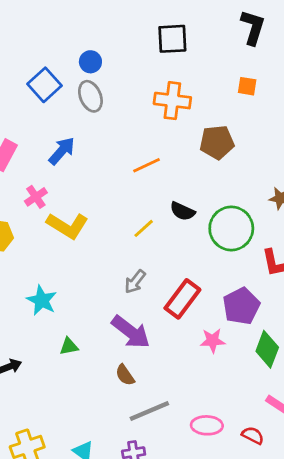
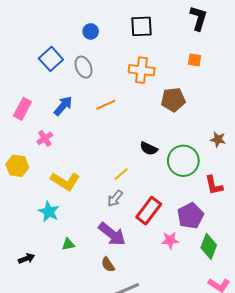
blue circle: (90, 62) -> (91, 31), moved
orange line: (146, 165) -> (106, 105), moved
yellow L-shape: (67, 226) -> (65, 181), moved
yellow line: (144, 228) -> (121, 174), moved

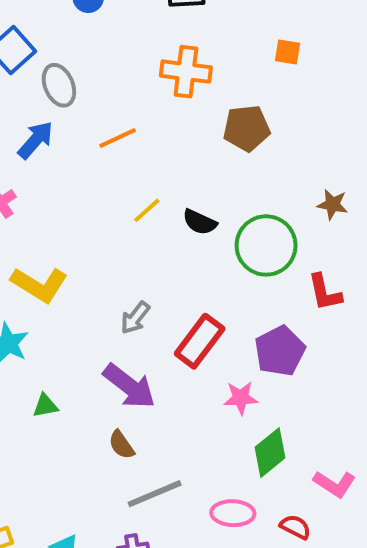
gray ellipse: (83, 67) -> (59, 85), moved
yellow line: (121, 174) -> (147, 210), moved
green diamond: (209, 246) -> (270, 453), moved, turned 30

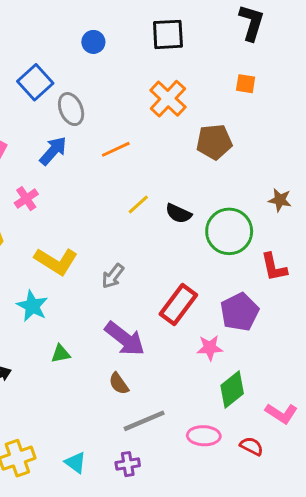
orange cross: (186, 72) -> (168, 99), turned 36
gray arrow: (135, 318) -> (113, 276), moved

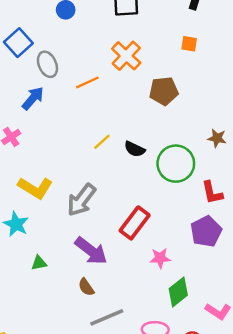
orange line: (116, 149) -> (87, 82), moved
gray arrow: (113, 276) -> (81, 200), size x1.6
purple pentagon: (240, 312) -> (206, 231), moved

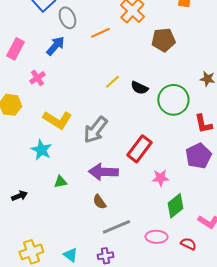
purple arrow: (91, 251) -> (103, 172), turned 144

